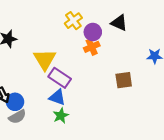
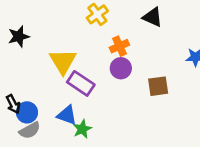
purple circle: (93, 32) -> (121, 68), moved
blue triangle: (57, 97) -> (67, 115), moved

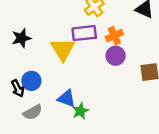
black star: (19, 36) -> (21, 38), moved
purple rectangle: (81, 83) -> (84, 33), moved, turned -40
blue circle: (27, 112) -> (31, 81), moved

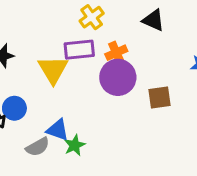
purple circle: (116, 56) -> (118, 77), size x1.5
gray semicircle: (33, 112) -> (38, 147), moved

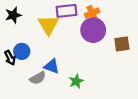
green star: (75, 145) -> (76, 81), moved

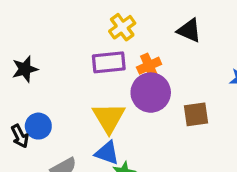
yellow triangle: (48, 25) -> (109, 118), moved
blue triangle: (52, 66) -> (107, 153), moved

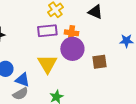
orange cross: (149, 66) -> (71, 33), turned 32
blue triangle: (107, 153) -> (22, 80), moved

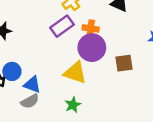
purple rectangle: (47, 31) -> (62, 26), turned -30
yellow triangle: (47, 64) -> (75, 73), moved, turned -40

